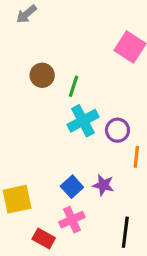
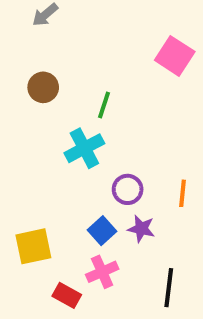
brown circle: (42, 75) -> (43, 87), moved
cyan cross: (83, 121) -> (84, 148), moved
purple circle: (117, 130) -> (128, 189), moved

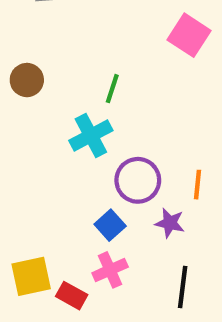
brown circle: (43, 87) -> (27, 80), moved
purple circle: (128, 189) -> (138, 180), size x1.4
purple star: (141, 229) -> (170, 223), moved
yellow square: (33, 246) -> (31, 276), moved

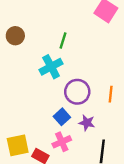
purple star: (170, 223) -> (87, 123), moved

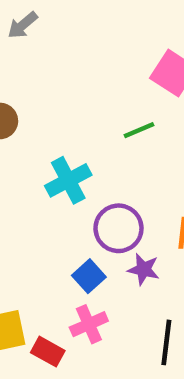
green line: (63, 40) -> (139, 130), moved, turned 49
purple star: (87, 123) -> (144, 269), moved

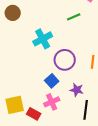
purple star: (144, 269) -> (77, 90), moved

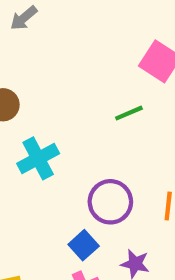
cyan cross: (43, 39) -> (38, 158), moved

